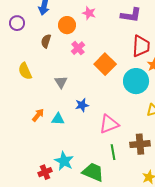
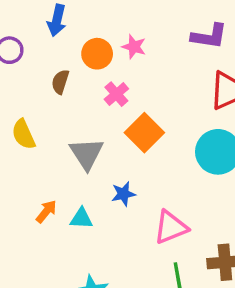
pink star: (89, 13) -> (134, 47), moved
orange square: (105, 64) -> (144, 133), moved
gray triangle: (61, 82) -> (87, 154), size x1.5

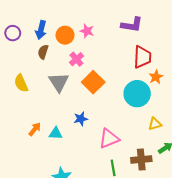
blue arrow: (57, 20) -> (41, 30), moved
gray triangle: (87, 154) -> (59, 82), moved

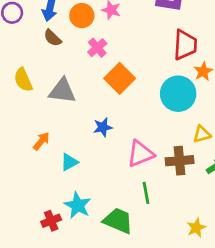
brown semicircle: (43, 52) -> (53, 38), turned -64
gray triangle: (59, 82) -> (62, 91), moved, turned -50
cyan triangle: (56, 133) -> (69, 162), moved, turned -32
brown cross: (141, 159) -> (180, 161), moved

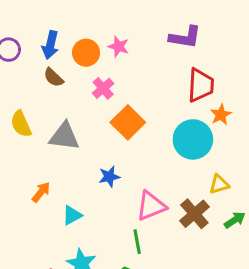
brown cross: (180, 161) -> (194, 214), turned -36
green line: (146, 193) -> (137, 242), moved

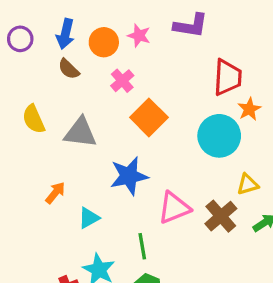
purple L-shape: (185, 37) -> (191, 26), moved
blue star: (109, 177) -> (129, 176), size x1.6
green line: (137, 242) -> (142, 246), moved

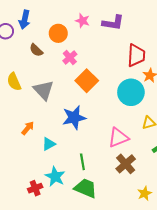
blue arrow: (65, 34) -> (25, 20), moved
pink star: (139, 36) -> (82, 21), moved
gray triangle: (80, 133) -> (44, 90), turned 40
pink triangle: (174, 208) -> (118, 138), moved
brown cross: (221, 216) -> (126, 164), moved

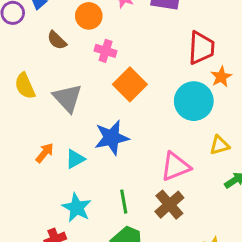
pink cross: (70, 58) -> (106, 51), turned -32
cyan triangle: (49, 144) -> (75, 159), moved
brown cross: (126, 164) -> (169, 205), moved
cyan star: (55, 177) -> (77, 208), moved

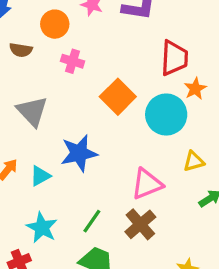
brown semicircle: (57, 40) -> (21, 50), turned -35
orange square: (130, 84) -> (118, 97), moved
green line: (124, 202) -> (92, 221), turned 45

